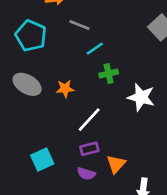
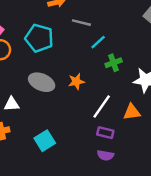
purple rectangle: (89, 149) -> (105, 133), turned 35
cyan square: (42, 160) -> (45, 141), moved
orange triangle: (116, 164) -> (132, 112), moved, turned 48

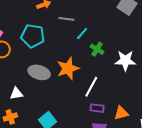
green cross: (114, 63) -> (97, 49), turned -32
orange star: (76, 82) -> (68, 68), size x1.6
orange triangle: (132, 112) -> (121, 113), moved

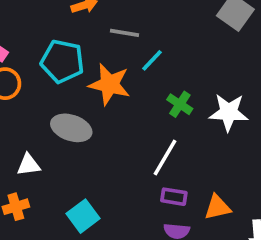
green cross: (97, 49) -> (180, 104), moved
orange star: (68, 68) -> (109, 84), moved, turned 30

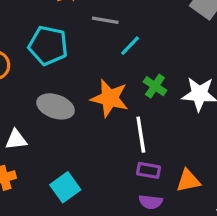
orange star: (109, 84) -> (110, 98), moved
white line: (165, 158) -> (141, 135), turned -40

